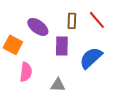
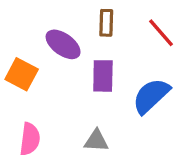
brown rectangle: (72, 21) -> (106, 23), moved
pink semicircle: (26, 72) -> (30, 139), moved

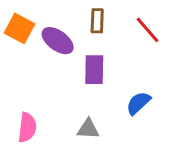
orange square: (22, 74) -> (20, 28), moved
blue semicircle: (151, 96) -> (138, 103), moved, size x0.7

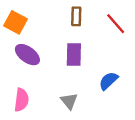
purple ellipse: (58, 41) -> (27, 55), moved
gray triangle: (88, 129) -> (69, 101), turned 48

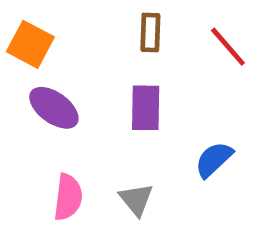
pink semicircle: (21, 100) -> (68, 197), moved

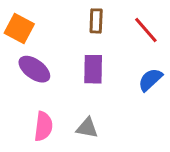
blue semicircle: (214, 160) -> (150, 80), moved
gray triangle: (136, 199) -> (87, 128), turned -40

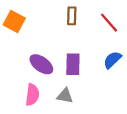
purple ellipse: (34, 69) -> (41, 64), moved
purple rectangle: (93, 69) -> (73, 64), moved

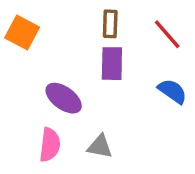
blue semicircle: (112, 60) -> (172, 91), turned 78
purple rectangle: (73, 64) -> (112, 64), moved

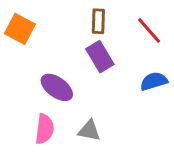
purple rectangle: (112, 64) -> (100, 57), turned -32
blue semicircle: (172, 91) -> (154, 81), turned -52

